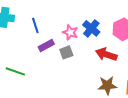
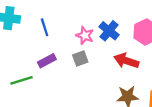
purple rectangle: (46, 45) -> (47, 61), moved
green line: (15, 71) -> (21, 80), turned -36

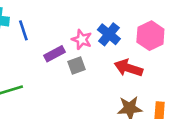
blue line: (45, 27) -> (23, 30), moved
purple rectangle: (47, 61) -> (54, 54), moved

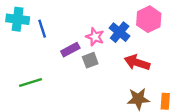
pink hexagon: (150, 36) -> (149, 19), moved

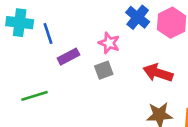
blue cross: (120, 32) -> (138, 17), moved
purple rectangle: (70, 50) -> (68, 57), moved

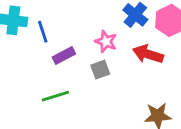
red arrow: (158, 73) -> (148, 54), moved
green line: (34, 96) -> (55, 96), moved

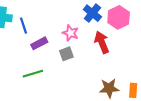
red arrow: (148, 54) -> (102, 42), turned 50

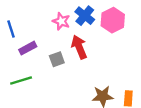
pink star: (70, 33) -> (61, 21), moved
red arrow: (102, 42) -> (79, 47), moved

